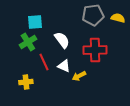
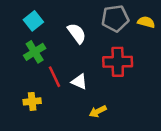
cyan square: (35, 22) -> (33, 21), moved, turned -35
white semicircle: (62, 40) -> (77, 33), moved
yellow arrow: (79, 76) -> (98, 111), moved

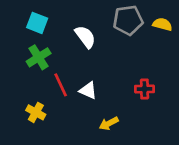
cyan square: (33, 21) -> (37, 23), turned -30
red cross: (118, 62) -> (145, 89), moved, size x0.6
yellow cross: (32, 101) -> (36, 112), turned 35

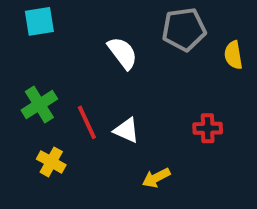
cyan square: (37, 23) -> (39, 21), moved, turned -30
yellow semicircle: (162, 24) -> (233, 55), moved, turned -114
green cross: (39, 57) -> (39, 104), moved

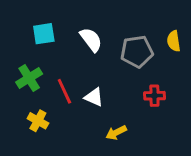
cyan square: (39, 21) -> (44, 34), moved
gray pentagon: (184, 29) -> (137, 51), moved

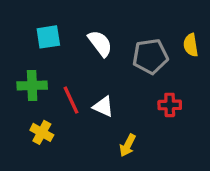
green cross: (29, 78) -> (32, 86), turned 30
yellow arrow: (116, 133) -> (128, 145), turned -36

